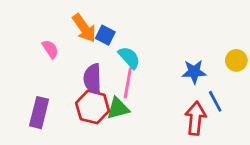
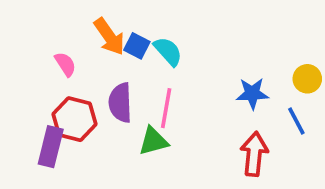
cyan semicircle: (129, 58) -> (168, 51), moved
blue line: (215, 101) -> (296, 121), moved
red hexagon: (93, 107) -> (75, 119), moved

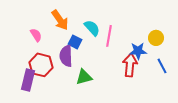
blue square: (137, 46) -> (75, 42), moved
yellow circle: (307, 79) -> (156, 38), moved
pink line: (166, 108) -> (109, 36), moved
red arrow: (254, 154) -> (130, 65), moved

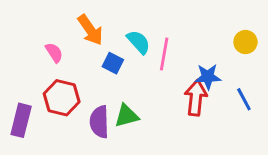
yellow circle: (156, 38) -> (245, 42), moved
purple semicircle: (66, 56) -> (99, 122), moved
purple rectangle: (28, 80) -> (21, 120), moved

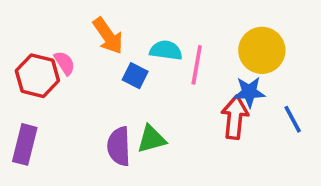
cyan semicircle: (139, 42) -> (166, 50), turned -40
yellow circle: (245, 42) -> (262, 50), moved, size x1.6
red hexagon: (62, 98) -> (37, 76), moved

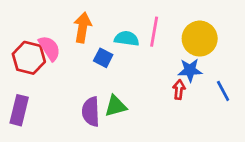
orange arrow: (108, 36) -> (83, 28), turned -136
pink semicircle: (65, 63) -> (49, 48), size x1.4
pink line: (197, 65) -> (154, 32), moved
red arrow: (235, 117) -> (179, 90), size x0.6

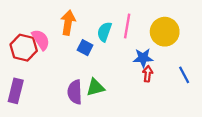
cyan semicircle: (127, 39) -> (104, 32), turned -78
blue star: (190, 70) -> (143, 58), moved

